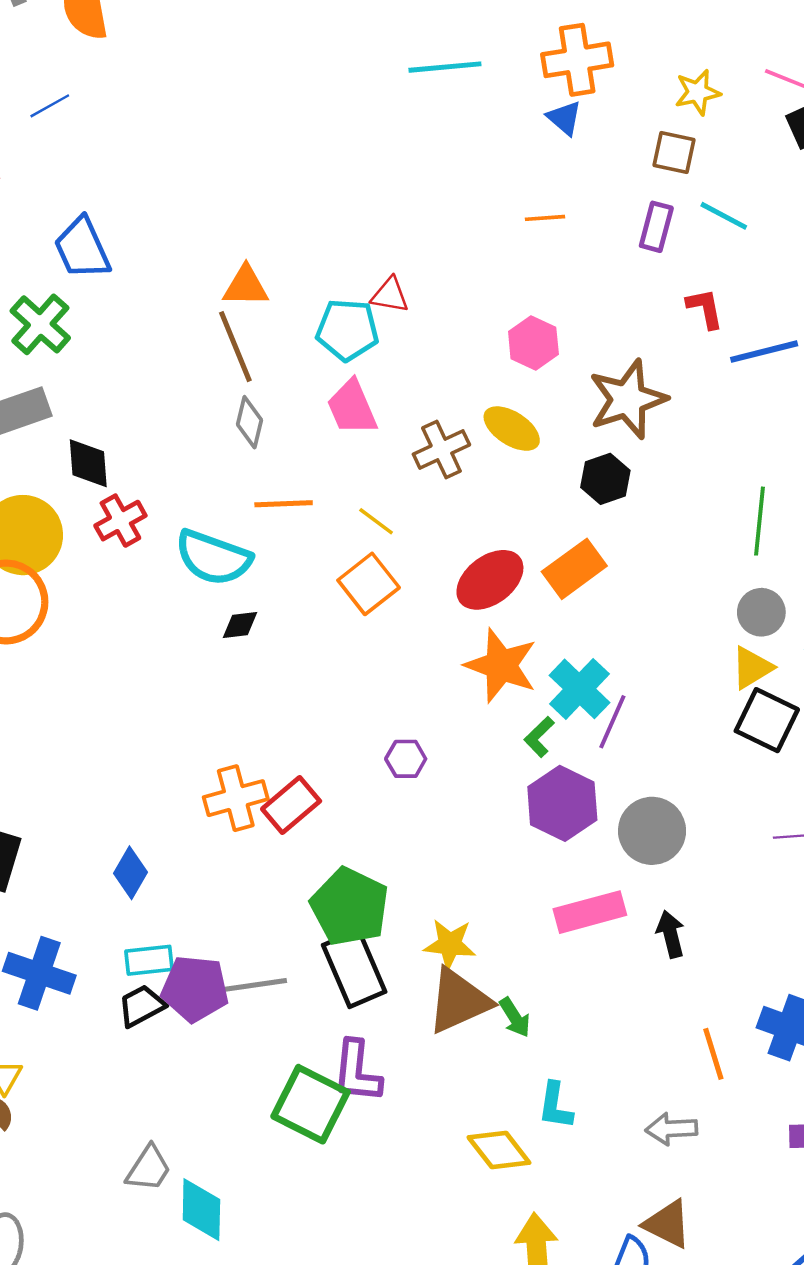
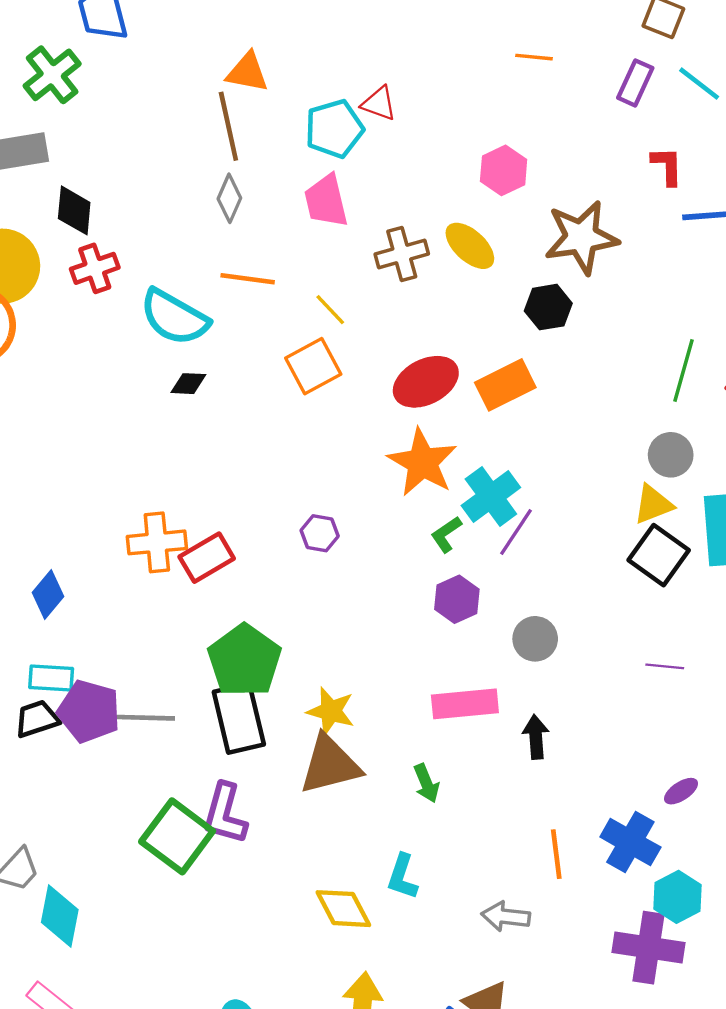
cyan pentagon: (347, 330) -> (334, 129), turned -30
purple hexagon: (562, 803) -> (457, 599), size x0.7
gray circle: (652, 831) -> (535, 639), size x0.7
green arrow: (515, 1017) -> (426, 783), moved

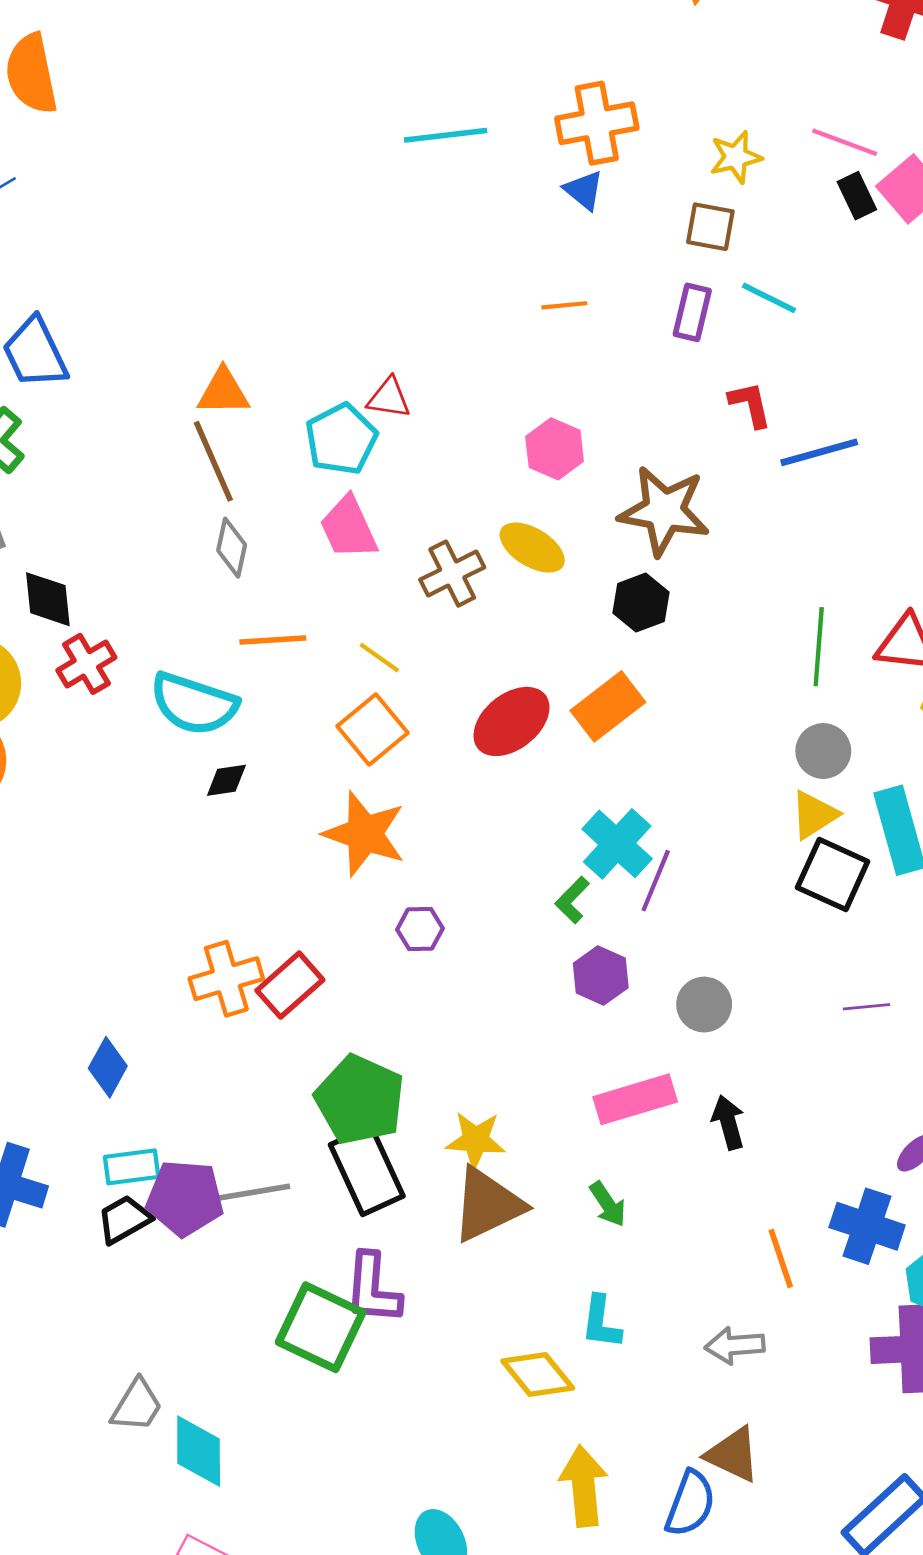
brown star: (581, 237) -> (664, 511), turned 30
orange star: (422, 462) -> (364, 834), moved

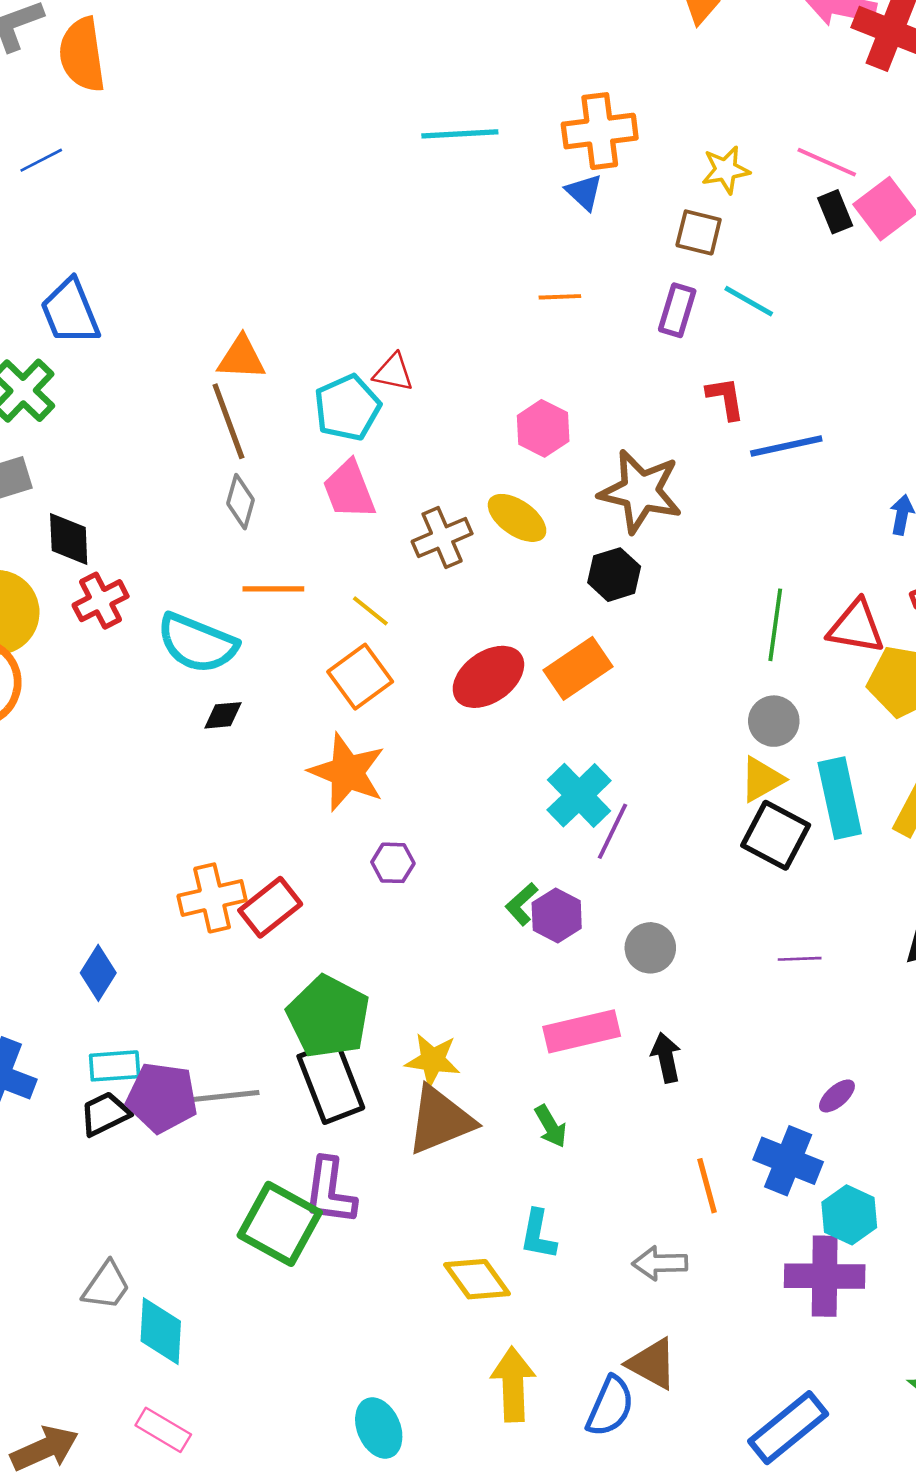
green L-shape: (572, 900) -> (522, 904), moved

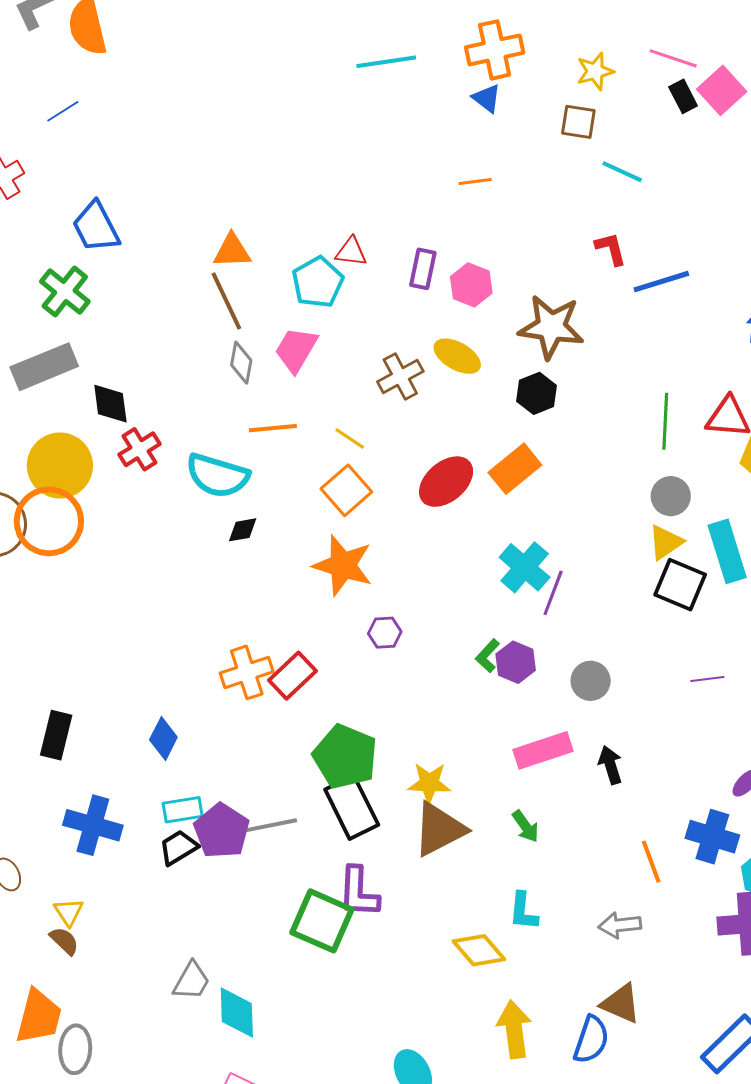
purple rectangle: (677, 310) -> (423, 269), moved
pink trapezoid: (349, 490) -> (296, 350), moved, turned 57
purple pentagon: (162, 1098) -> (222, 831), turned 30

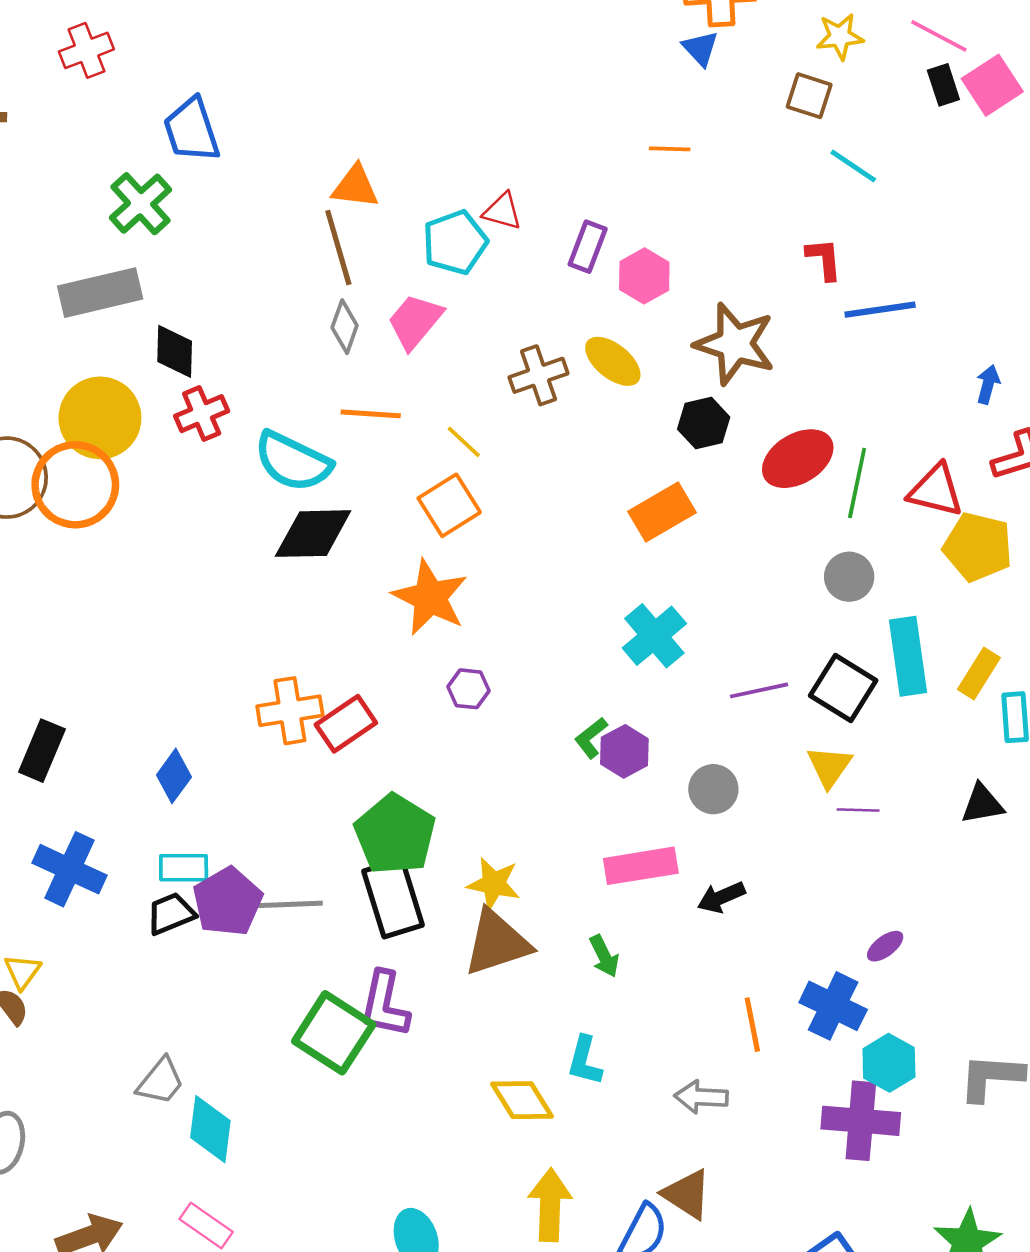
red ellipse: (446, 482) -> (798, 459), moved
black diamond: (243, 530) -> (313, 534), size x2.0
yellow triangle: (666, 542) -> (829, 767), moved, turned -30
purple line: (553, 593) -> (759, 690), moved, turned 48
black arrow: (610, 765) -> (721, 897), turned -105

